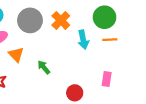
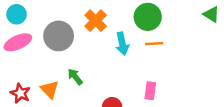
gray circle: (30, 20) -> (59, 36), moved
orange triangle: (16, 55) -> (50, 89), moved

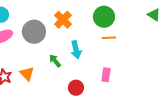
cyan arrow: (122, 44) -> (76, 50), moved
green arrow: (75, 77) -> (55, 61), moved

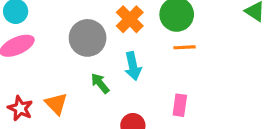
orange cross: (63, 20) -> (130, 19), moved
gray circle: (34, 32) -> (88, 38), moved

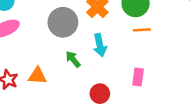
orange triangle: (56, 104) -> (37, 76), turned -42

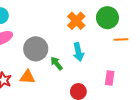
gray circle: (63, 22) -> (36, 49), moved
orange line: (142, 30) -> (121, 40), moved

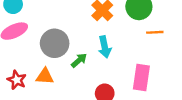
green arrow: (57, 63) -> (79, 60), turned 88
pink rectangle: (110, 78) -> (141, 77), size x1.5

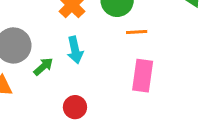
pink rectangle: (141, 77) -> (143, 76), moved

